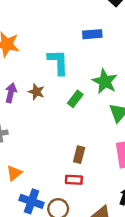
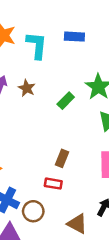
blue rectangle: (92, 34) -> (74, 37), moved
cyan L-shape: (58, 62) -> (37, 45), moved

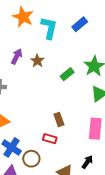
blue rectangle: (74, 37) -> (80, 24), turned -49
brown rectangle: (62, 158) -> (59, 120), turned -48

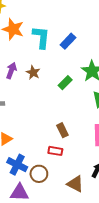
blue rectangle: (80, 24) -> (68, 41), moved

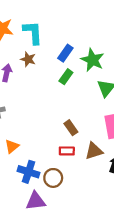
blue rectangle: (68, 41) -> (65, 53), moved
brown star: (33, 72) -> (28, 59), moved
brown triangle: (75, 184) -> (94, 151), moved, turned -36

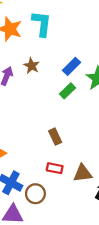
cyan L-shape: (33, 33) -> (42, 24), moved
brown rectangle: (71, 128) -> (55, 137), moved

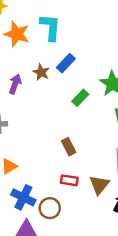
blue rectangle: (71, 66) -> (66, 63), moved
brown triangle: (83, 173) -> (99, 185), turned -42

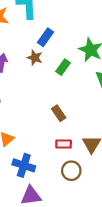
brown star: (41, 72) -> (35, 58), moved
brown circle: (50, 208) -> (71, 171), moved

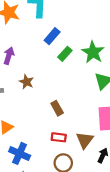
brown star: (35, 58) -> (26, 82), moved
green rectangle: (63, 67) -> (65, 54), moved

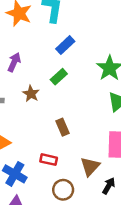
green rectangle: (65, 54) -> (59, 77), moved
red rectangle: (59, 137) -> (49, 160), moved

